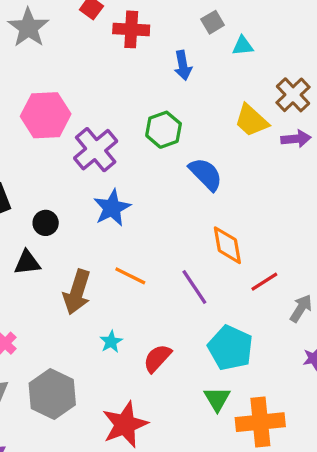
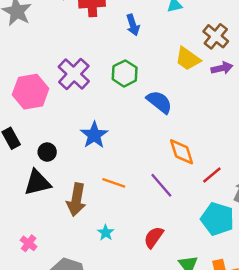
pink hexagon: (46, 115) -> (31, 92), moved
purple cross: (96, 150) -> (74, 74), moved
black triangle: (27, 263) -> (37, 183), size x1.4
cyan pentagon: (230, 348) -> (217, 219), moved
red semicircle: (157, 358) -> (154, 237), moved

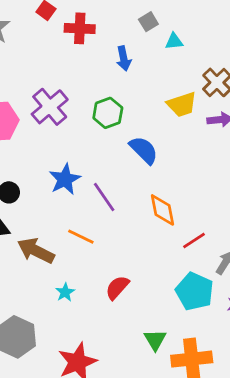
yellow trapezoid: (188, 59) -> (182, 104), turned -60
purple line: (161, 185) -> (104, 197), moved
brown arrow: (76, 200) -> (36, 251), turned 100
red semicircle: (154, 237) -> (117, 287), moved

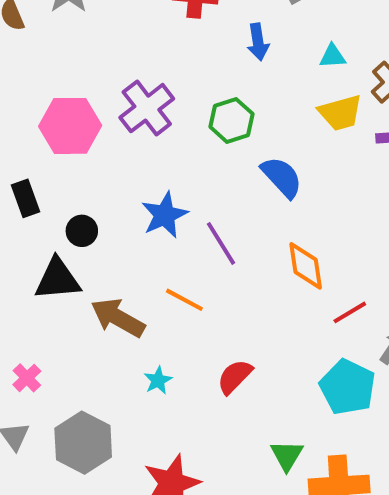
cyan triangle: (174, 41) -> (333, 56), moved

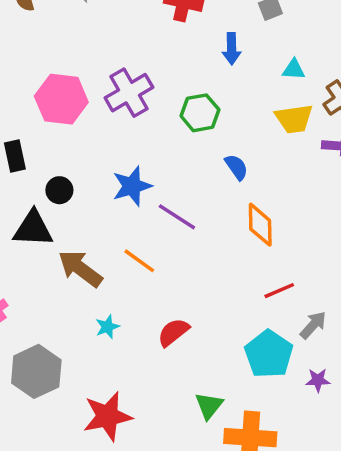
blue semicircle: (282, 177) -> (236, 167), size x0.7
purple line: (221, 243) -> (177, 217), turned -33
orange diamond: (306, 266) -> (260, 225), moved

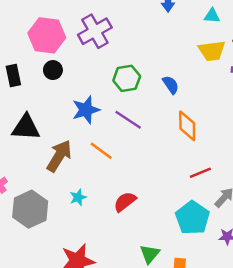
green hexagon: (200, 113) -> (127, 78), moved
blue star: (132, 186) -> (86, 110), moved
black circle: (59, 190) -> (53, 70), moved
brown arrow: (80, 269) -> (59, 156), turned 84
gray hexagon: (36, 371) -> (30, 209), moved

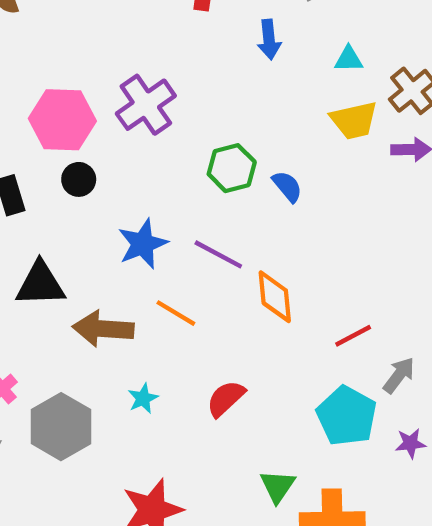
green hexagon: (127, 78) -> (232, 168), moved
orange diamond: (187, 126) -> (275, 297), moved
brown arrow: (59, 156) -> (103, 329), turned -112

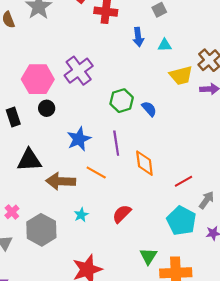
cyan triangle: (349, 59) -> (165, 45), moved
purple line: (218, 254) -> (116, 143), turned 55

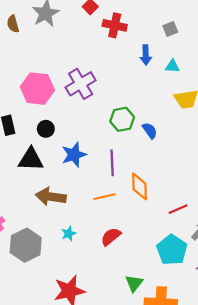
black circle: (47, 108) -> (46, 129), moved
black triangle: (29, 160) -> (31, 159), moved
orange line: (96, 173) -> (105, 197), moved, turned -48

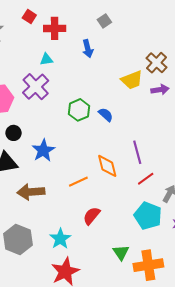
cyan triangle: (172, 66) -> (46, 59), moved
purple line: (112, 163) -> (137, 152), moved
cyan star: (69, 234) -> (60, 239), moved, size x1.5

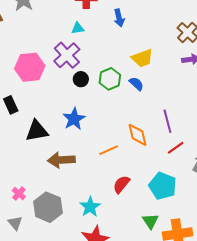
yellow trapezoid: (132, 80) -> (142, 58), moved
black circle: (14, 133) -> (81, 79), moved
cyan pentagon: (148, 216) -> (163, 186), moved

